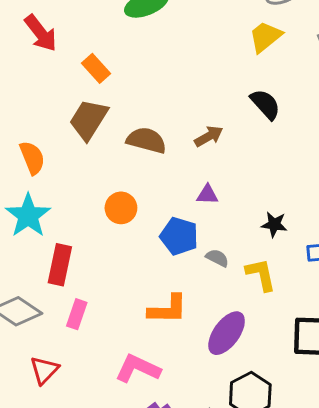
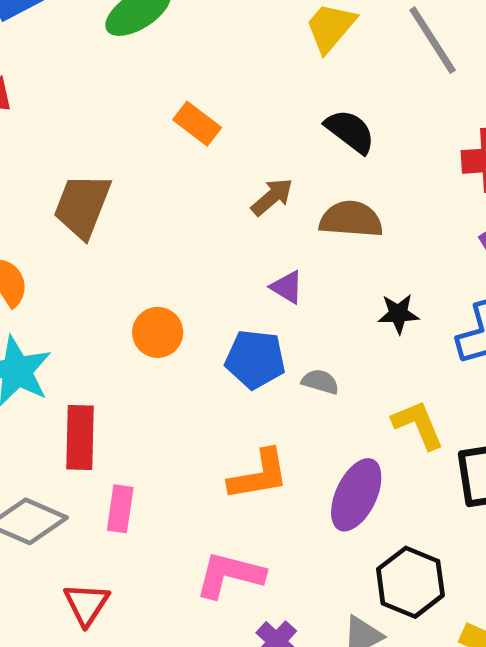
orange rectangle: (96, 68) -> (197, 124), moved
brown semicircle: (146, 140) -> (351, 219), moved
purple triangle: (207, 195) -> (287, 287), turned 40
yellow L-shape: (261, 275) -> (418, 425), moved

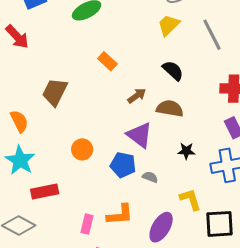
purple triangle: (287, 287) -> (140, 135), size x1.8
red rectangle: (80, 437) -> (45, 191), turned 72
pink rectangle: (120, 509) -> (87, 224), moved

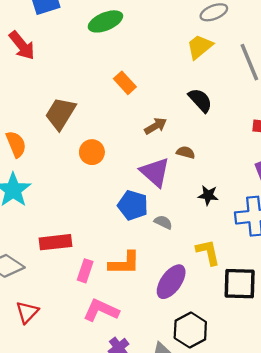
brown semicircle: (170, 108) -> (186, 152), moved, size x0.6
orange circle: (82, 149) -> (92, 152), moved
red rectangle: (45, 191) -> (55, 242), moved

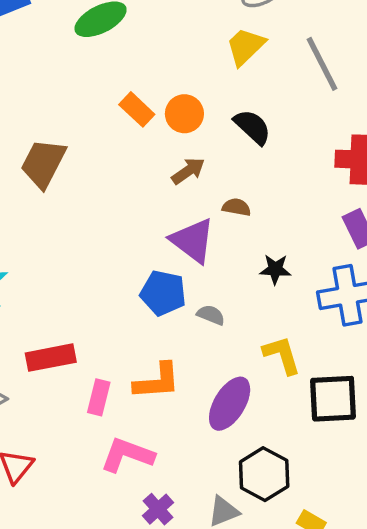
orange circle: (92, 152) -> (184, 114), moved

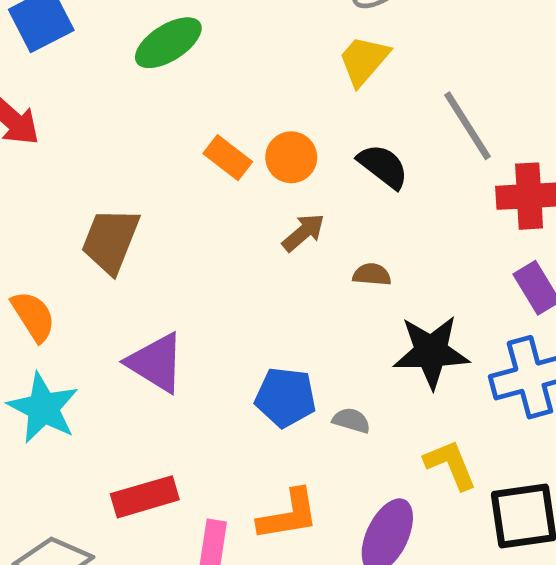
gray line: (322, 64) -> (468, 126), moved
purple triangle: (193, 241) -> (156, 363), moved
black star: (275, 269) -> (431, 352), size x1.8

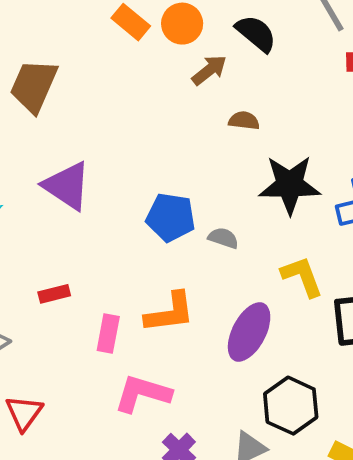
brown arrow: (303, 233) -> (209, 70), moved
red rectangle: (145, 497) -> (54, 294), size x0.6

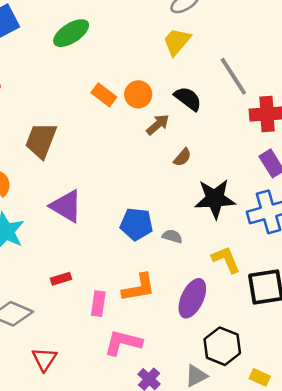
brown semicircle: (244, 121) -> (182, 157), turned 126

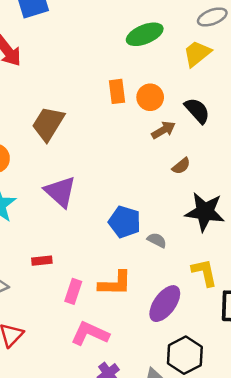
green ellipse: (71, 33) -> (145, 34), moved
orange rectangle: (104, 95) -> (117, 91), turned 35

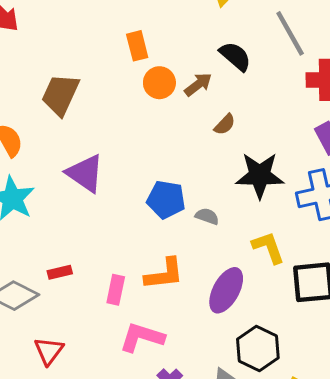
orange circle: (150, 97) -> (159, 83), moved
red rectangle: (42, 261) -> (60, 272), moved

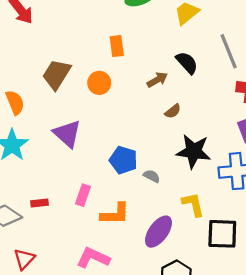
orange circle: (159, 83) -> (99, 83), moved
pink rectangle: (116, 290) -> (83, 195), moved

